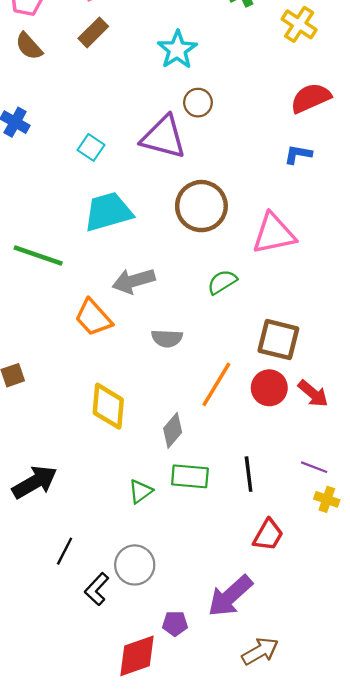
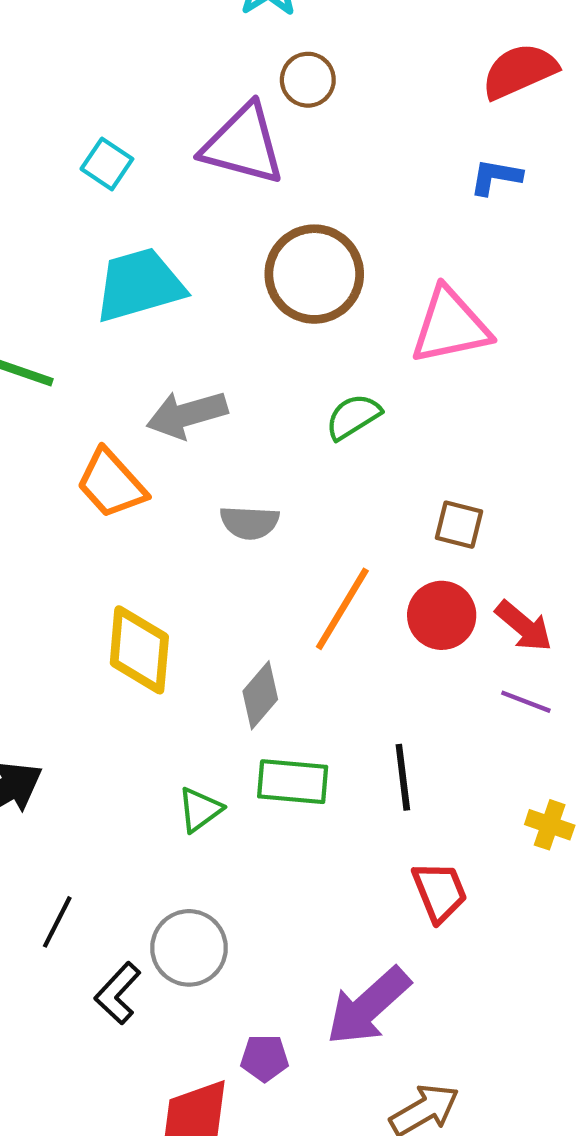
brown square: (278, 340) -> (459, 525), size x0.6
purple line: (314, 467) -> (526, 702), moved
red trapezoid: (268, 535) -> (440, 892), turned -52

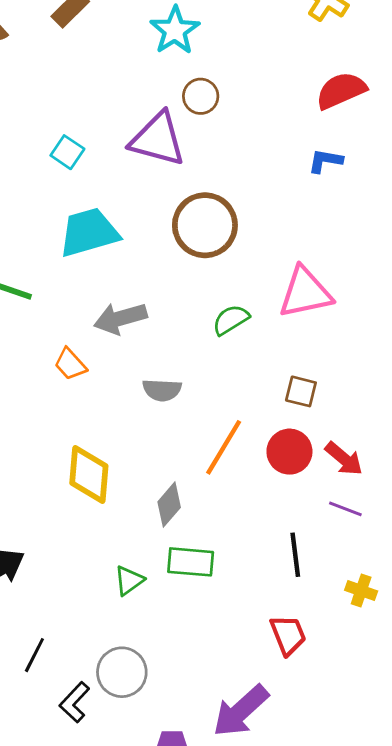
pink triangle: (450, 326) -> (305, 293), moved
orange trapezoid: (111, 484) -> (70, 364), size x0.7
black line: (403, 777) -> (295, 555), moved

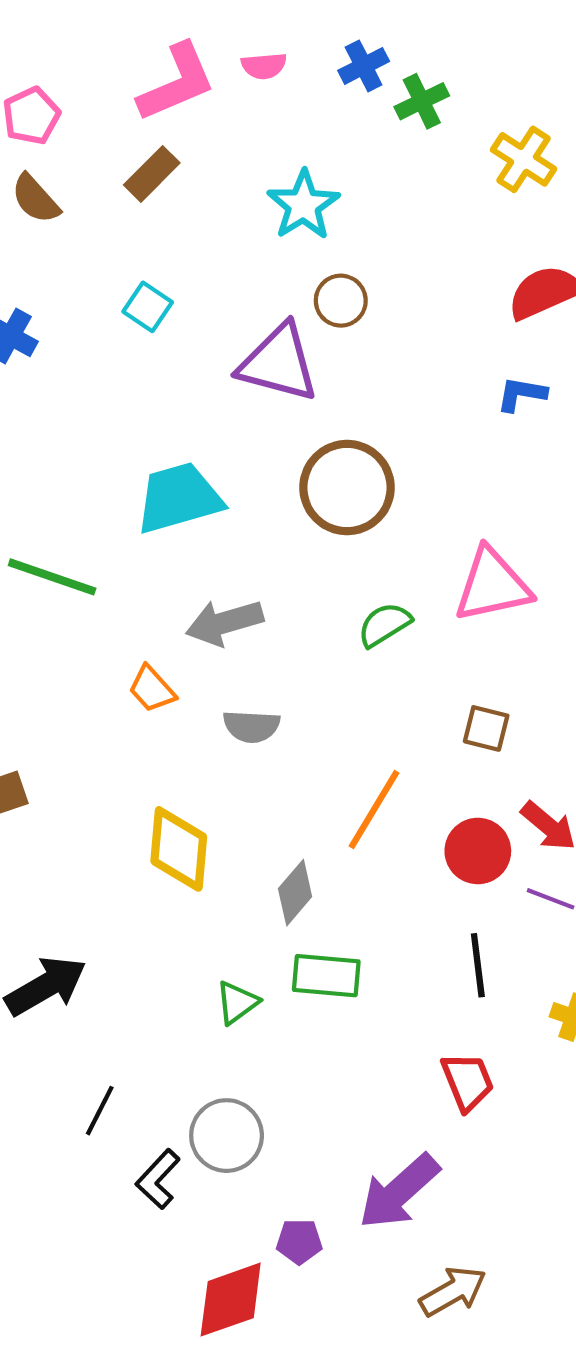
cyan square: (67, 152) -> (148, 307), moved
gray semicircle: (162, 390) -> (251, 726), moved
red circle: (289, 452) -> (478, 851), moved

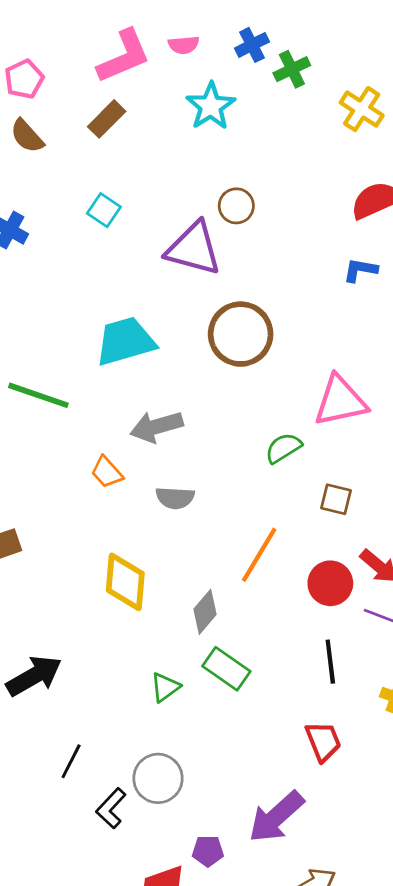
cyan star: (303, 205) -> (211, 106), moved
green semicircle: (384, 625) -> (283, 448), moved
green rectangle: (326, 976) -> (226, 669), turned 30

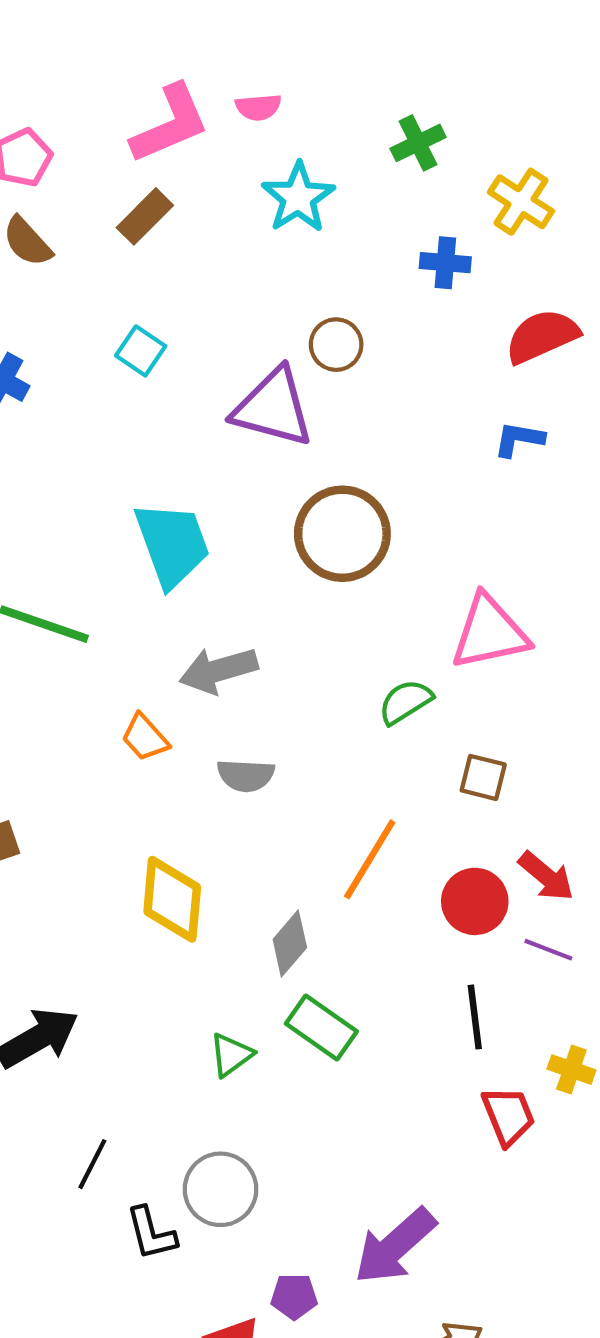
blue cross: (252, 45) -> (445, 263), moved, turned 32
cyan trapezoid: (125, 341) -> (172, 544), turned 86
red trapezoid: (323, 741) -> (508, 1116), moved
black L-shape: (111, 808) -> (151, 1233), turned -57

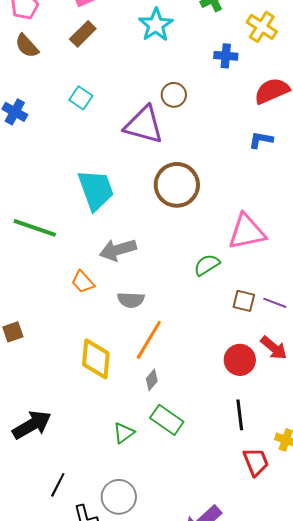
orange line: (370, 859) -> (149, 340), moved
gray diamond: (290, 943) -> (152, 380), size x0.7
purple line: (548, 950) -> (275, 303), moved

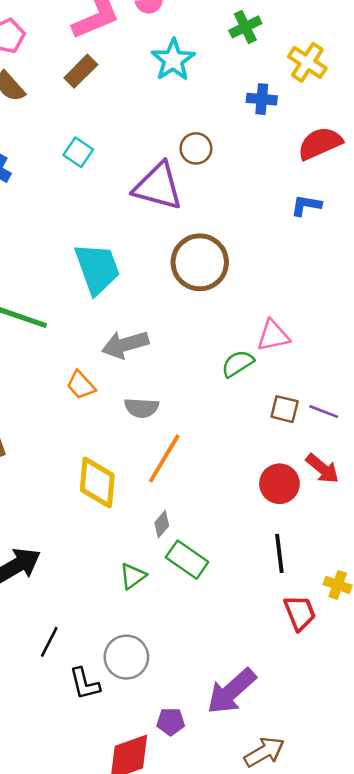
pink triangle: (247, 232) -> (273, 336), moved, size x0.7
gray diamond: (152, 380) -> (162, 524), moved

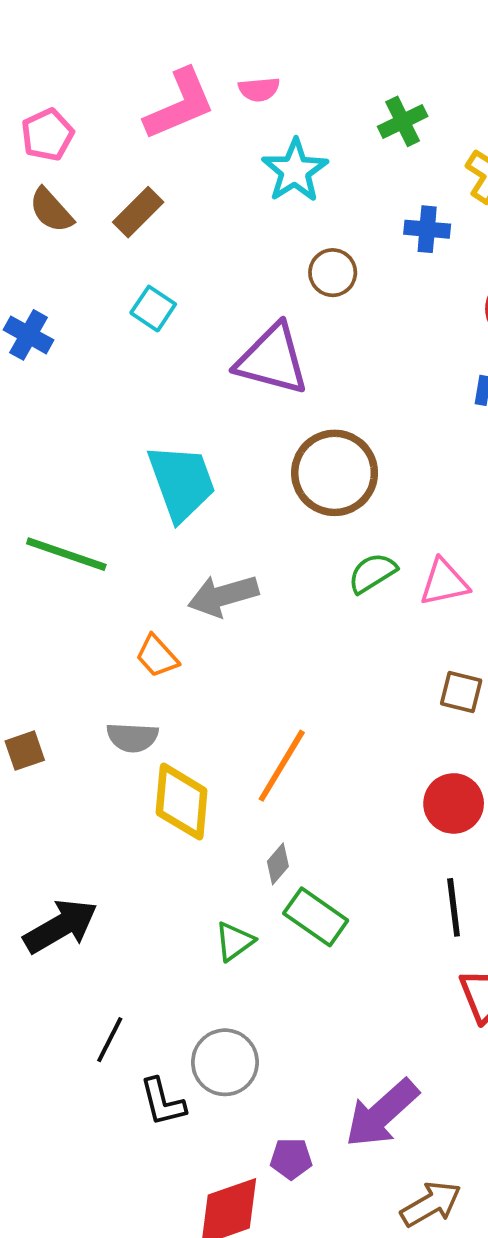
brown rectangle: (81, 71) -> (138, 212), moved
brown circle: (196, 148) -> (333, 273), moved
green semicircle: (238, 364) -> (372, 573), moved
gray semicircle: (142, 408) -> (132, 737), moved

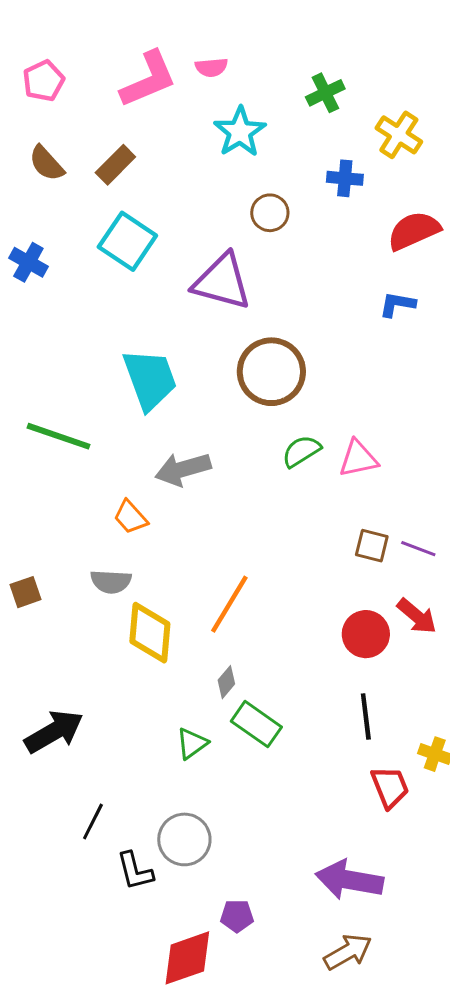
pink pentagon: (47, 135) -> (43, 81), moved
cyan square: (153, 309) -> (127, 241), size x1.6
purple arrow: (382, 1113) -> (349, 880), moved, turned 52

